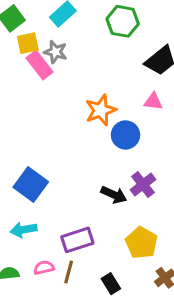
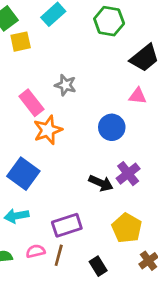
gray star: (56, 52) -> (65, 85), moved
pink rectangle: (39, 65) -> (31, 103), moved
orange star: (101, 110) -> (48, 130), moved

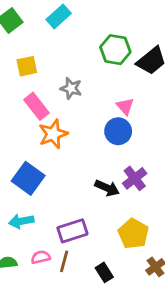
green hexagon: (109, 21) -> (115, 50), moved
yellow square: (21, 42) -> (27, 66), moved
pink triangle: (138, 96) -> (125, 106), moved, turned 42

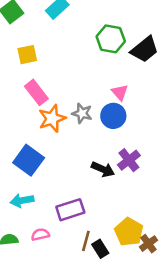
gray star: (71, 88) -> (82, 113), moved
yellow pentagon: (133, 234) -> (129, 232), moved
brown line: (64, 261) -> (86, 241), moved

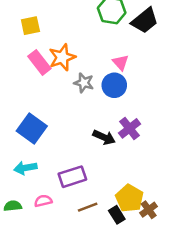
orange star: (52, 118) -> (62, 57), moved
brown line: (86, 241) -> (88, 207), turned 54
black rectangle: (100, 249) -> (117, 215), moved

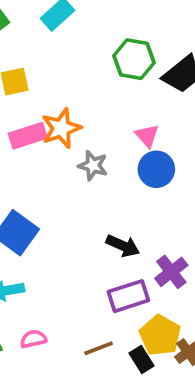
pink rectangle: (39, 62) -> (28, 136), turned -70
blue circle: (114, 85) -> (156, 169), moved
purple cross: (129, 128) -> (171, 272), moved
purple rectangle: (72, 177) -> (128, 296), moved

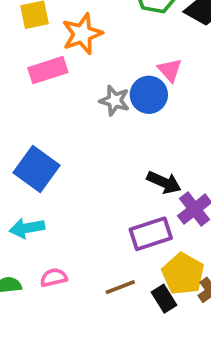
orange star: (61, 128) -> (82, 34), moved
blue circle: (156, 169) -> (149, 95), moved
black arrow: (123, 246) -> (164, 182), moved

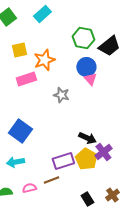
blue circle: (149, 95) -> (86, 67), moved
purple rectangle: (151, 234) -> (63, 161), moved
yellow pentagon: (183, 274) -> (86, 159), moved
brown line: (120, 287) -> (51, 180), moved

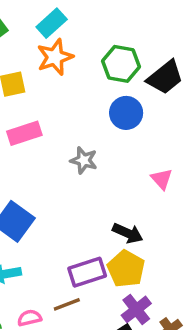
orange star: (44, 60) -> (55, 57), moved
pink triangle: (90, 79) -> (162, 179), moved
purple cross: (103, 152) -> (136, 309), moved

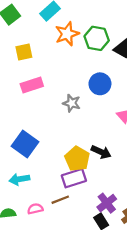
orange star: (55, 57) -> (67, 34), moved
blue circle: (126, 113) -> (100, 84), moved
yellow pentagon: (126, 269) -> (77, 159), moved

